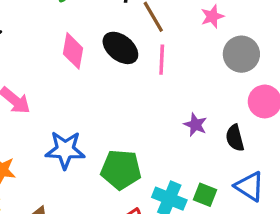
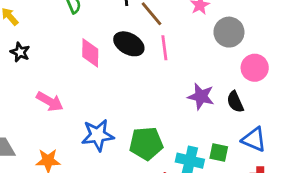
purple star: (195, 125) -> (201, 96), size x1.4

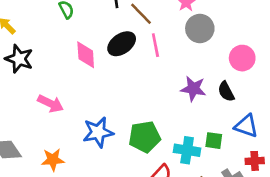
gray circle: (229, 32) -> (200, 29), moved
black ellipse: (129, 44) -> (122, 44), turned -60
black star: (20, 52) -> (19, 59), size x1.5

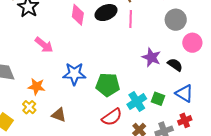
gray circle: (200, 29) -> (176, 20), moved
black semicircle: (226, 92) -> (175, 65), turned 140
cyan cross: (187, 150) -> (137, 102), turned 36
red cross: (255, 161) -> (185, 120), turned -32

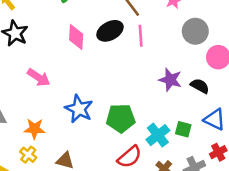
blue star: (74, 74) -> (79, 109), turned 30

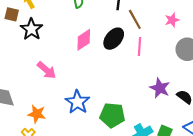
black ellipse: (110, 31) -> (114, 39), turned -30
pink diamond: (76, 37) -> (84, 40), turned 45

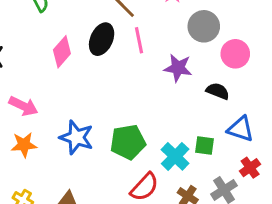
purple star: (160, 88) -> (178, 68), moved
orange star: (37, 114) -> (24, 145), moved

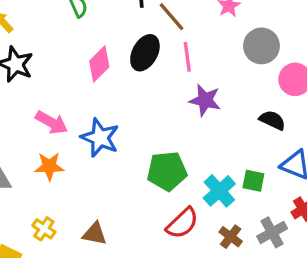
purple star: (178, 68) -> (205, 100), moved
blue star: (76, 137) -> (100, 138), moved

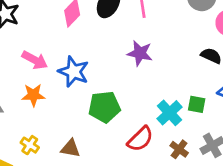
purple star: (205, 100) -> (140, 53), moved
green pentagon: (167, 171) -> (104, 107), moved

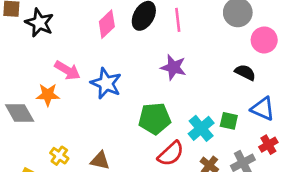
orange star: (33, 95) -> (48, 95), moved
green pentagon: (104, 107) -> (155, 119), moved

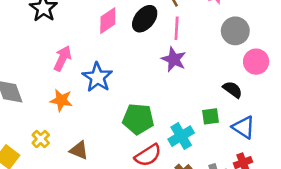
purple star: (173, 67) -> (174, 59), moved
pink arrow: (67, 70) -> (62, 58), turned -105
orange star: (48, 95) -> (61, 100), moved
green square: (229, 121) -> (210, 116), moved, turned -30

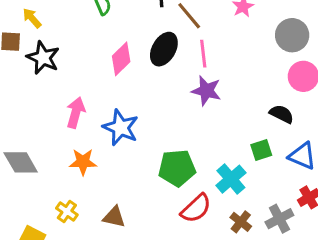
gray circle: (235, 31) -> (292, 35), moved

